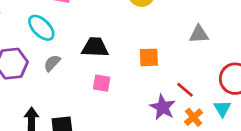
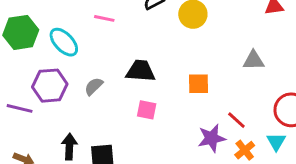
cyan ellipse: (41, 28) -> (64, 42), moved
purple star: (163, 107) -> (212, 138), turned 30

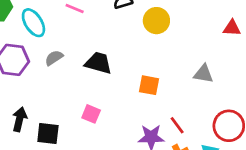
gray semicircle: (94, 86) -> (54, 58), moved
pink square: (147, 110) -> (91, 114), moved

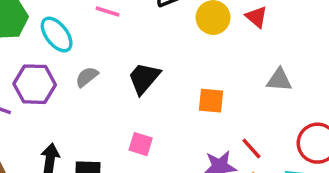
red triangle: (232, 28) -> (256, 17), moved, turned 42
black trapezoid: (98, 63) -> (144, 78), turned -60

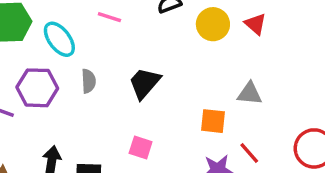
gray semicircle: (87, 77) -> (89, 81), turned 125
gray triangle: (279, 80) -> (250, 93), moved
orange square: (211, 101) -> (213, 121), moved

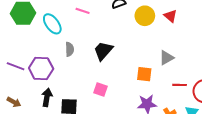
purple hexagon: (37, 88) -> (41, 68), moved
gray triangle: (250, 93) -> (166, 58), turned -35
red line: (249, 153) -> (180, 85), moved, turned -48

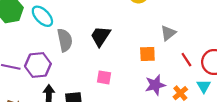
gray semicircle: (70, 49) -> (65, 40), size x1.5
red line: (180, 85) -> (186, 60), turned 64

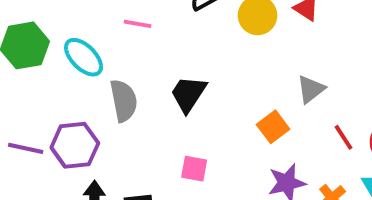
orange square: (147, 54) -> (273, 127), turned -35

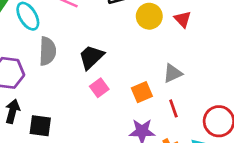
red line: (343, 137) -> (173, 108), moved
pink square: (194, 169) -> (99, 88), moved, turned 30

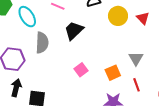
black trapezoid: (91, 57) -> (74, 31), moved
gray triangle: (173, 73) -> (136, 58), turned -35

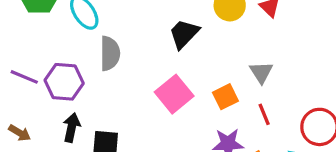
black trapezoid: (74, 31) -> (184, 34), moved
pink square: (81, 70) -> (174, 94), size x1.6

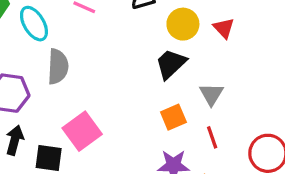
black trapezoid: (184, 34) -> (171, 64), moved
pink square: (174, 94) -> (82, 131), moved

